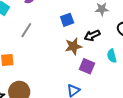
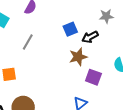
black arrow: (92, 35) -> (90, 37), moved

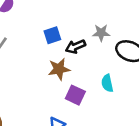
gray star: (106, 16) -> (101, 33), moved

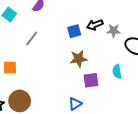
black arrow: (75, 47) -> (95, 25), moved
purple square: (75, 95) -> (91, 80), turned -35

